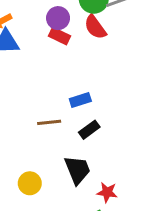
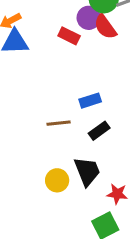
purple circle: (58, 18) -> (89, 18), moved
yellow circle: (30, 183) -> (57, 180), moved

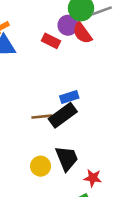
black rectangle: (99, 131) -> (63, 115), moved, size x1.5

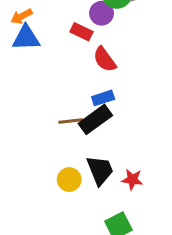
red semicircle: (82, 33) -> (105, 59), moved
red star: (93, 178) -> (132, 180), moved

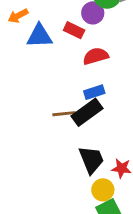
blue triangle: (26, 38) -> (40, 36), moved
red semicircle: (105, 59) -> (96, 56), turned 110
yellow circle: (69, 180) -> (103, 190), moved

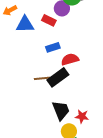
red semicircle: (96, 56) -> (70, 59), moved
blue rectangle: (94, 92) -> (53, 47), moved

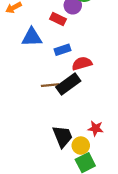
blue triangle: (25, 24) -> (32, 37), moved
black trapezoid: (61, 110) -> (63, 136), moved

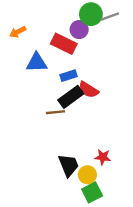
red rectangle: (58, 19) -> (64, 44), size x1.5
red semicircle: (82, 63) -> (89, 90), turned -132
black rectangle: (68, 84) -> (71, 97), moved

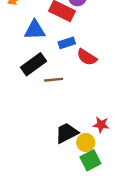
black rectangle: (71, 97) -> (34, 64), moved
black trapezoid: (68, 165) -> (67, 133), turned -95

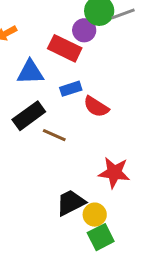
brown line: (54, 80) -> (54, 135), turned 30
red star: (101, 125) -> (114, 173), moved, size x1.5

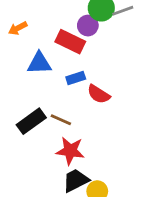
black rectangle: (29, 116) -> (31, 121), moved
red star: (114, 173) -> (70, 151), moved

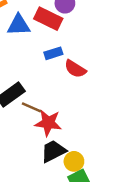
blue triangle: (39, 63) -> (19, 25), moved
brown line: (61, 120) -> (31, 107), moved

